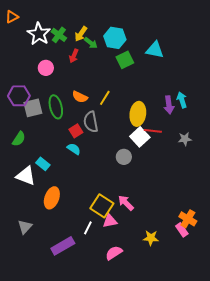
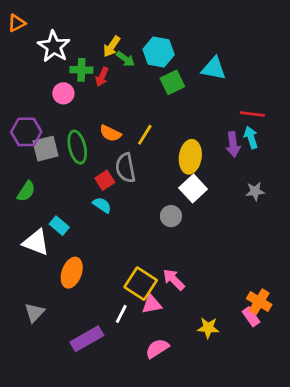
green cross: (59, 35) -> (81, 70), moved, turned -35
red line: (153, 131) -> (252, 114), moved

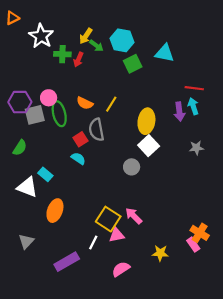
pink circle: (63, 93) -> (49, 98), moved

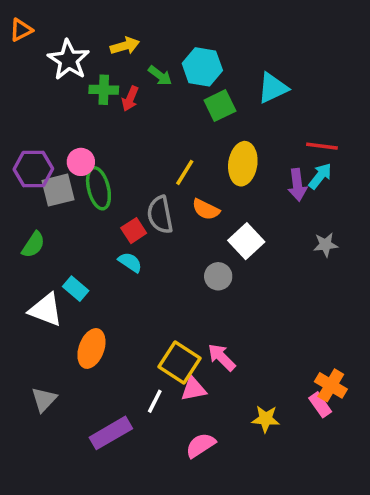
yellow arrow: (86, 36) -> (125, 46), moved, turned -140
cyan triangle: (165, 53) -> (273, 88), turned -36
orange semicircle: (85, 103) -> (206, 209), moved
cyan arrow: (193, 106) -> (320, 176), turned 56
yellow ellipse: (146, 121) -> (243, 164), moved

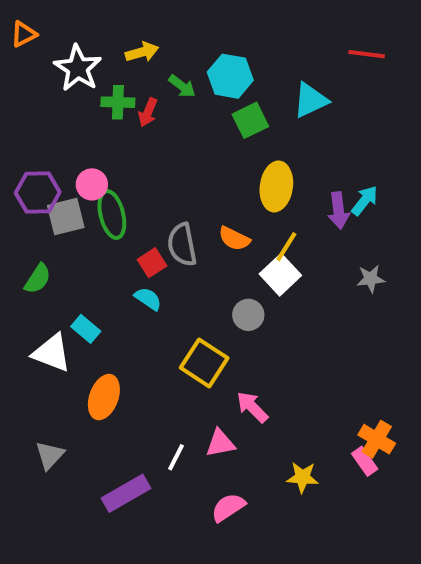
red line: (322, 146) -> (367, 54), moved
yellow line: (185, 172) -> (286, 247), moved
yellow square: (179, 363) -> (204, 363), moved

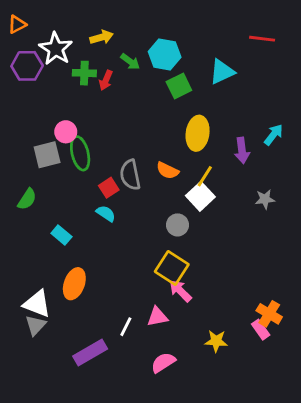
purple hexagon: (38, 192) -> (27, 66), moved
cyan arrow: (365, 201) -> (274, 135), moved
white triangle: (52, 353) -> (37, 304), moved
yellow square: (204, 363) -> (172, 268), moved

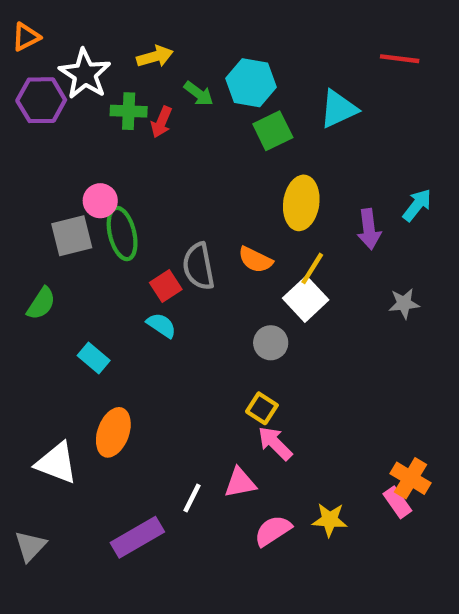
yellow square: (172, 268) -> (262, 408), size x0.6
gray triangle: (36, 325) -> (30, 546), moved
pink semicircle: (163, 363) -> (273, 531), moved

